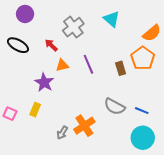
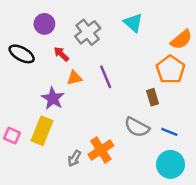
purple circle: (25, 14) -> (44, 24), moved
brown rectangle: (121, 68) -> (152, 97), moved
yellow rectangle: (35, 110) -> (42, 131), size x1.6

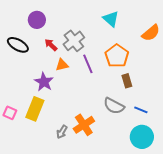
gray cross: (88, 32) -> (74, 41), moved
orange pentagon: (170, 70) -> (117, 56), moved

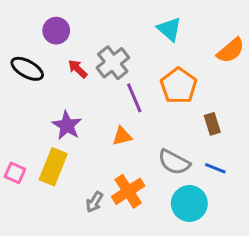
orange triangle: (62, 65) -> (122, 136), moved
brown rectangle: (127, 81) -> (212, 124), moved
cyan circle: (142, 137) -> (189, 203), moved

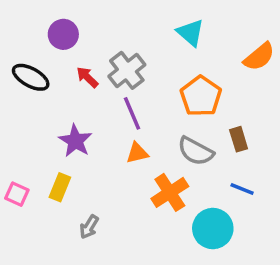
purple line: (134, 98) -> (132, 113), moved
gray semicircle: (174, 162) -> (196, 151), moved
yellow rectangle: (53, 167) -> (60, 187), size x0.7
orange cross: (128, 191) -> (170, 192), moved
gray arrow: (94, 202) -> (89, 227), moved

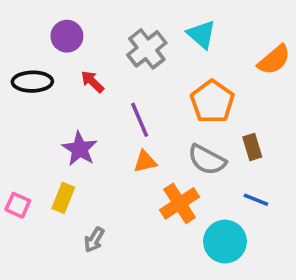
gray cross: (127, 70) -> (147, 49), moved
black ellipse: (31, 77) -> (32, 82), turned -30

